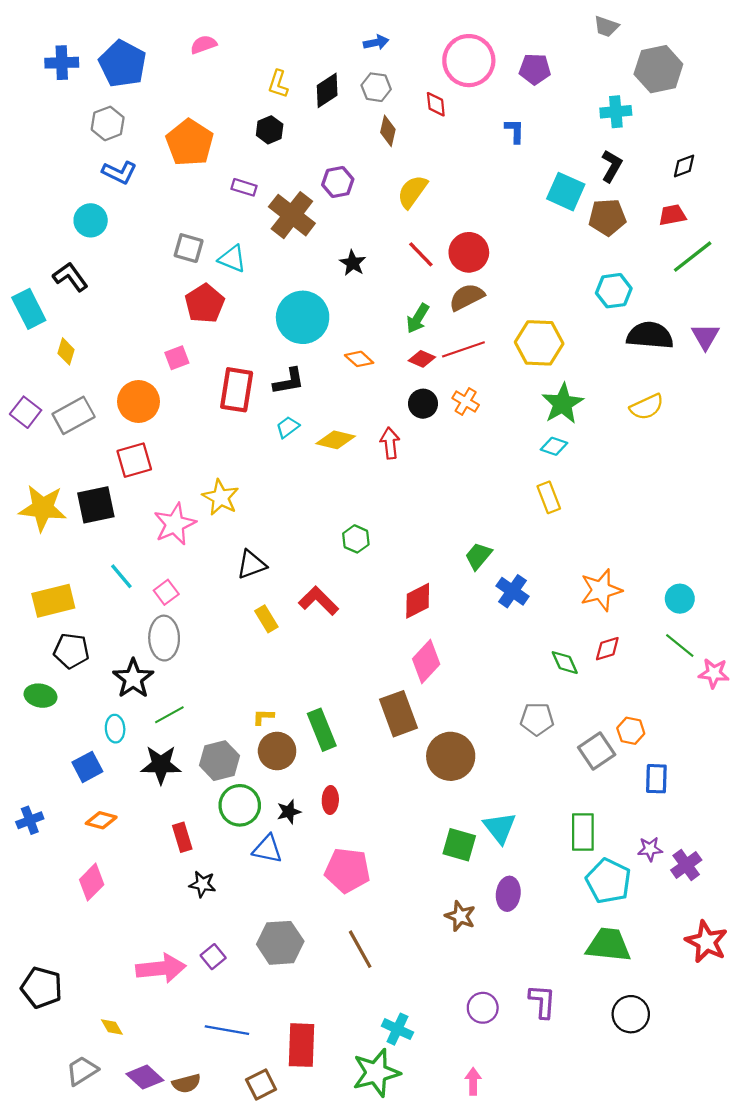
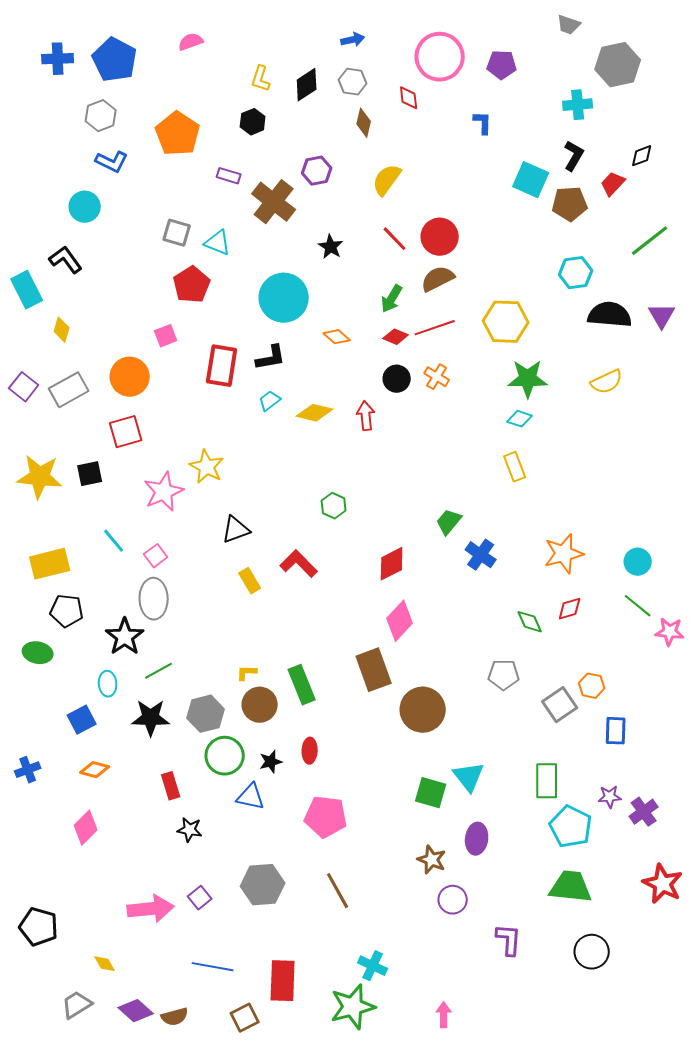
red trapezoid: (672, 215) -> (613, 184), moved, turned -36
green star: (563, 404) -> (528, 379), turned 30
black square: (96, 505) -> (90, 474), size x0.7
purple circle: (483, 1008) -> (453, 900), moved

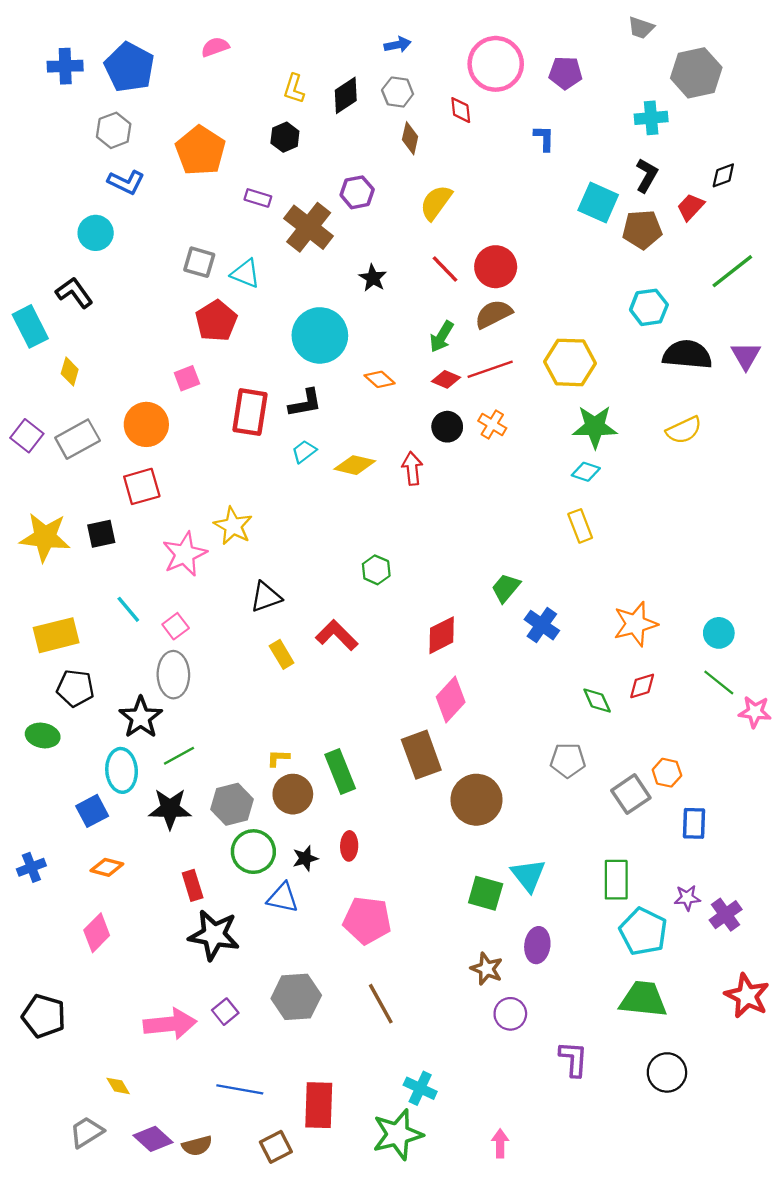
cyan ellipse: (108, 684) -> (122, 770), size x1.5
black star: (190, 830) -> (214, 935), size x1.8
black pentagon: (39, 927) -> (44, 1016), moved

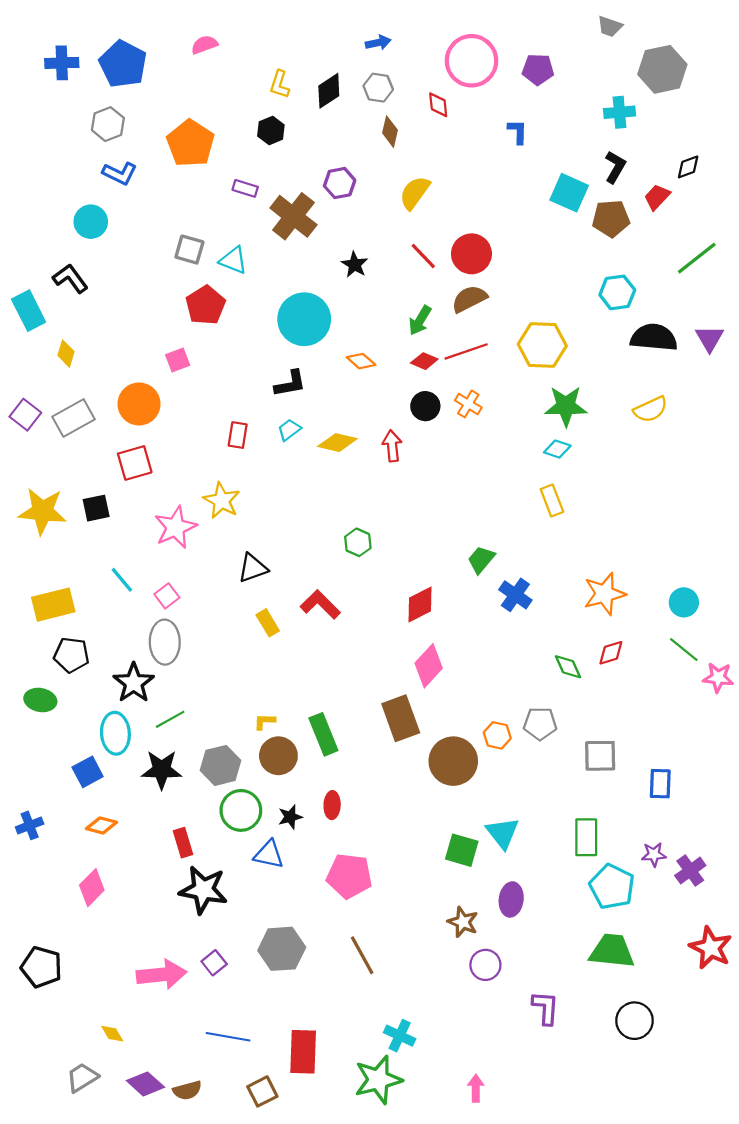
red rectangle: (250, 412) -> (238, 435), moved, size x0.6
orange hexagon: (667, 773) -> (497, 735), moved
gray square: (631, 794) -> (600, 756), turned 33

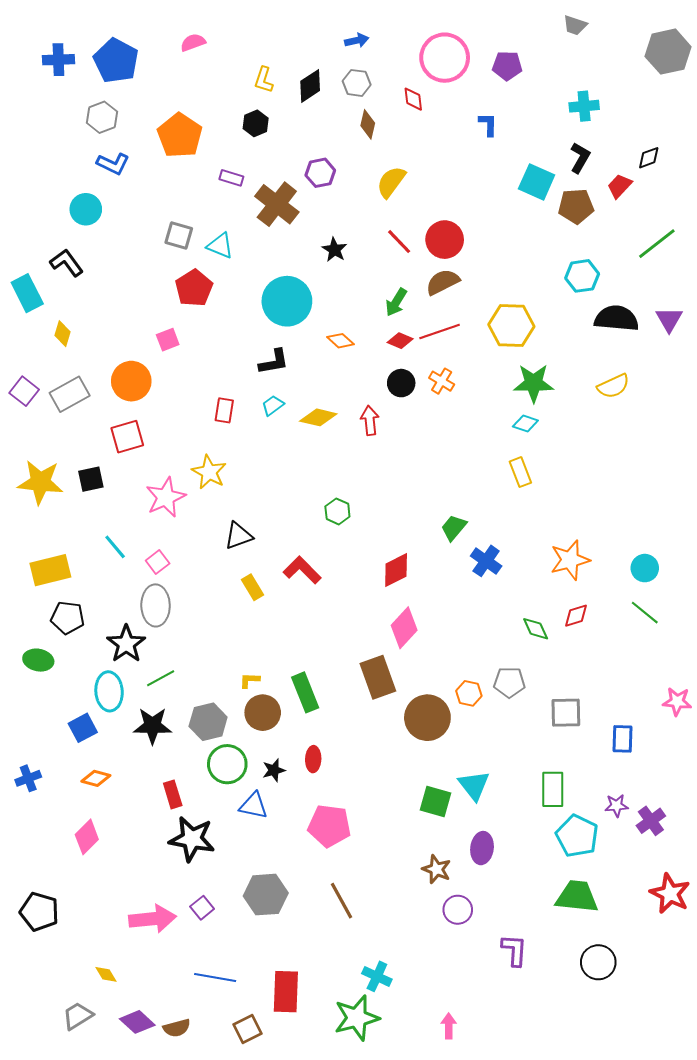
gray hexagon: (662, 69) -> (668, 52), moved
pink star: (718, 677) -> (677, 701), moved

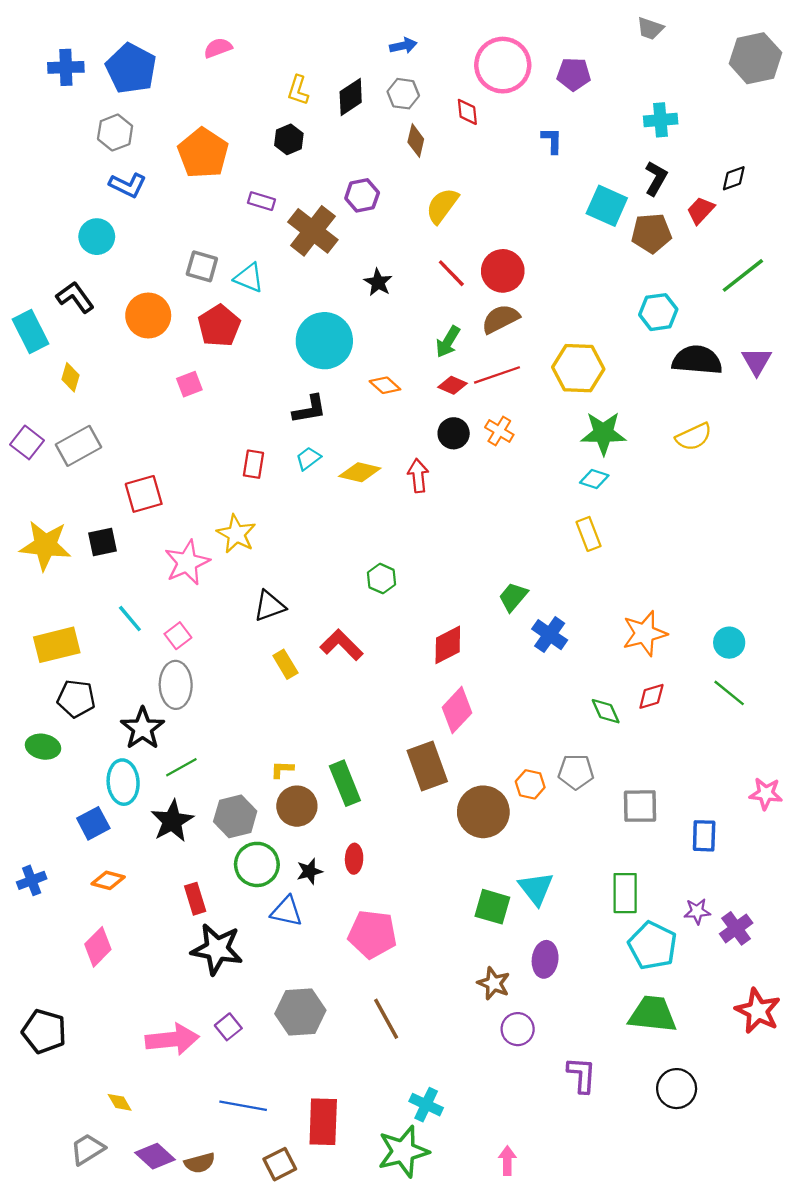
orange circle: (131, 381) -> (148, 315), moved
black star: (152, 726) -> (172, 821), turned -30

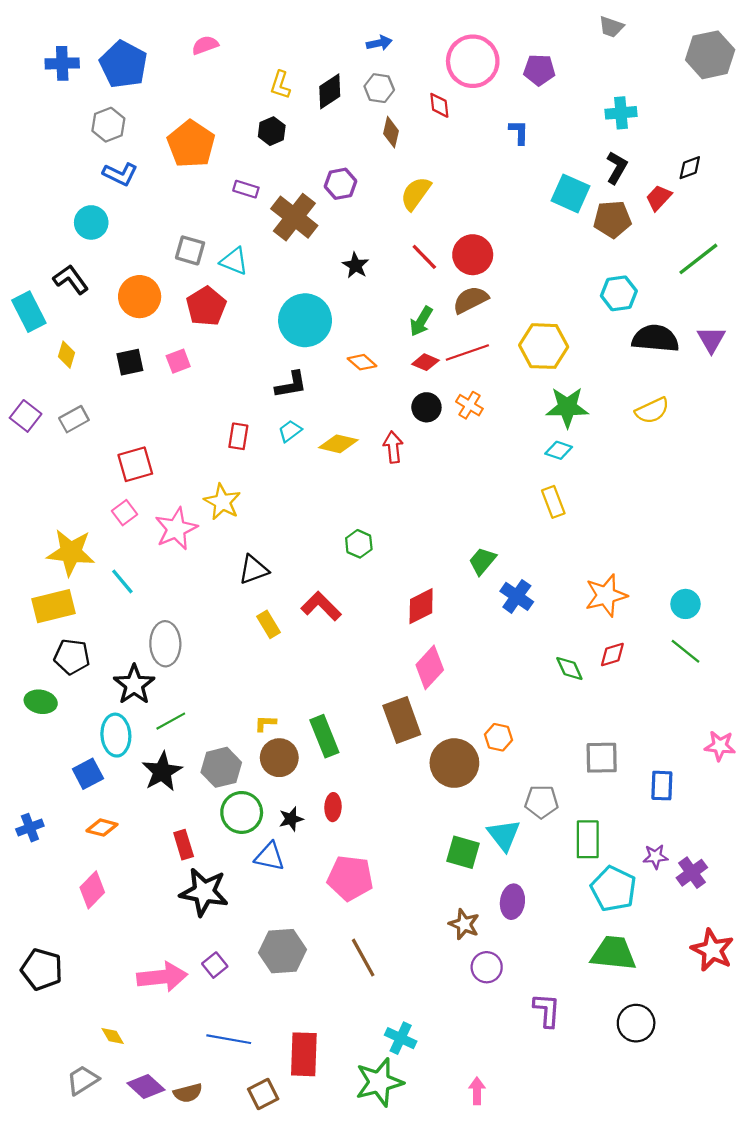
gray rectangle: (78, 446) -> (74, 419), size x0.7
black square: (102, 542) -> (130, 362), moved
yellow star: (45, 545) -> (71, 552), moved
pink square: (178, 636) -> (124, 513), moved
gray pentagon: (576, 772) -> (541, 802), moved

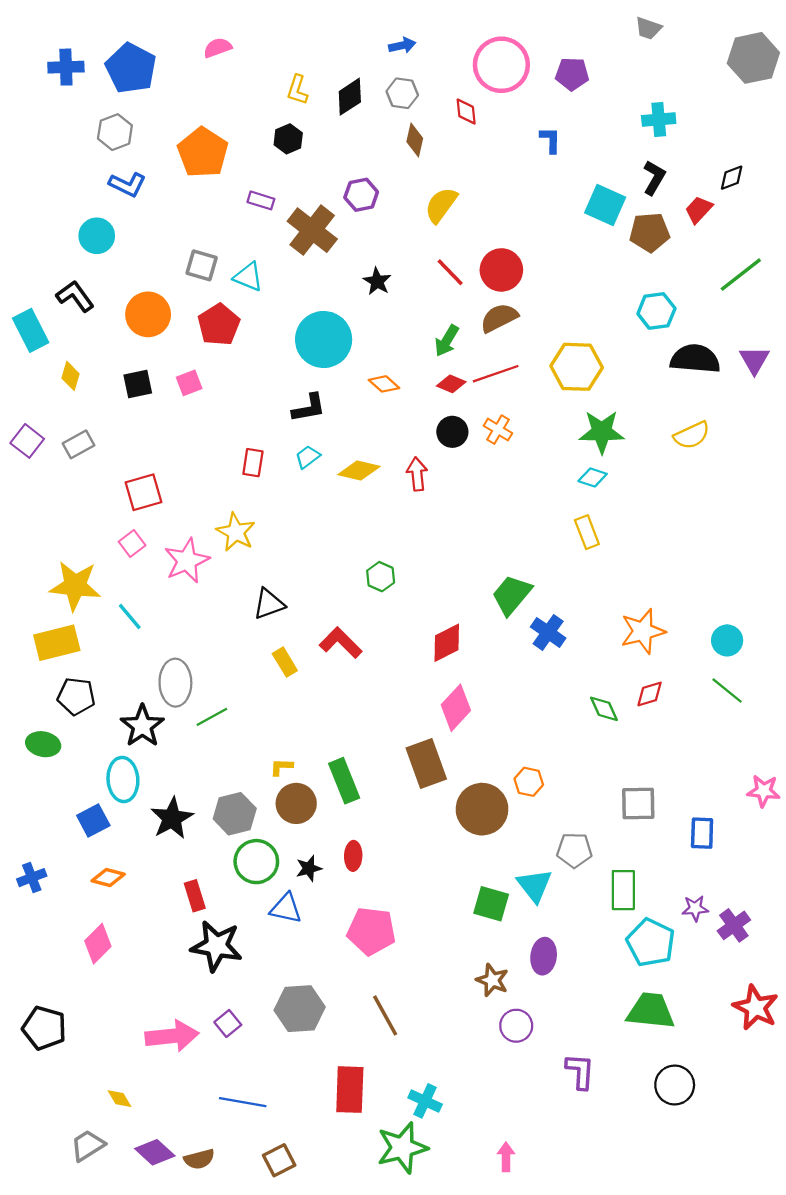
green trapezoid: (482, 561) -> (512, 595), size x1.4
green line: (171, 721) -> (212, 717), moved
red rectangle: (304, 1054) -> (350, 1090), moved

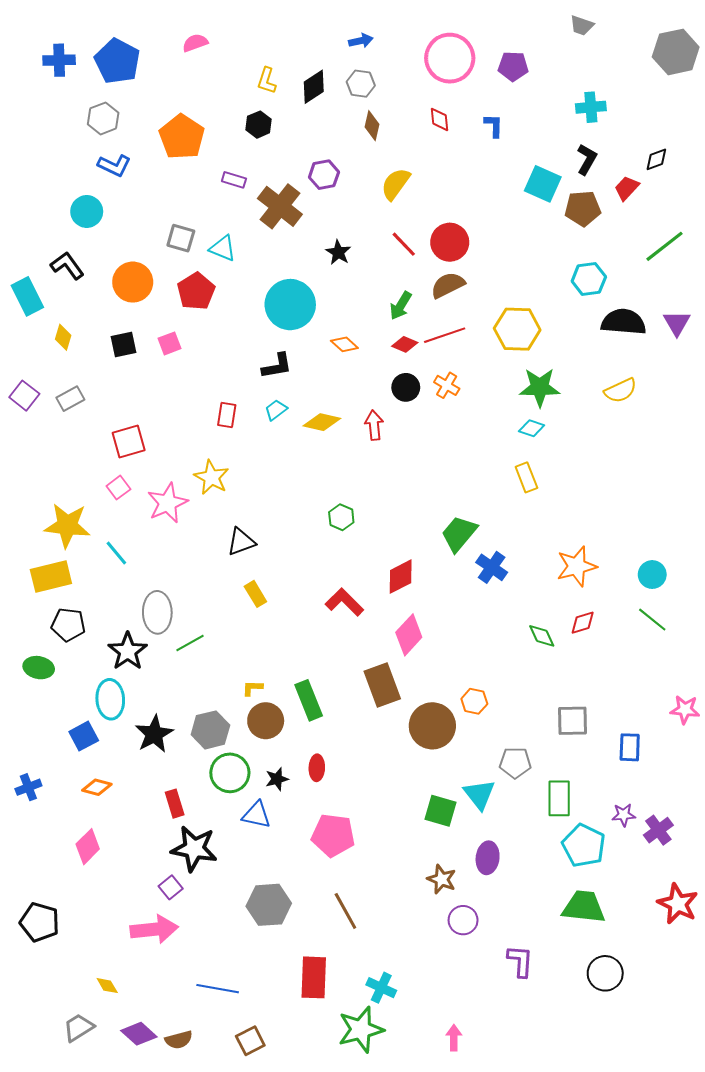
red diamond: (466, 112) -> (440, 119), moved
red L-shape: (341, 643) -> (344, 602), moved
purple square: (228, 1023) -> (171, 887), moved

